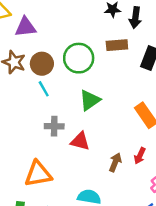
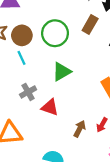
brown rectangle: (117, 45) -> (90, 25), turned -60
gray cross: (54, 126) -> (28, 92), turned -35

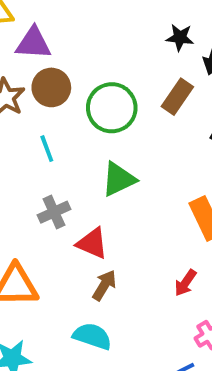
brown circle: (22, 35) -> (51, 87), moved
brown arrow: (80, 129) -> (104, 285), moved

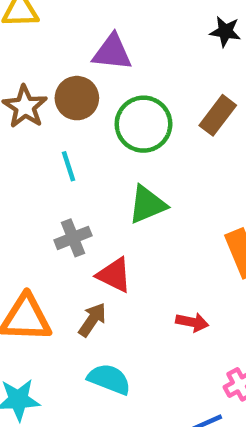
black star: (180, 38) -> (225, 31), moved
purple triangle: (33, 43) -> (112, 52), moved
red arrow: (185, 283) -> (192, 322), moved, turned -116
brown arrow: (104, 285) -> (92, 320), moved

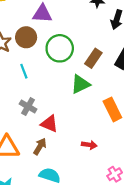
brown rectangle: (218, 115) -> (93, 58), moved
green triangle: (147, 205) -> (80, 84), moved
gray cross: (73, 238) -> (28, 106), turned -35

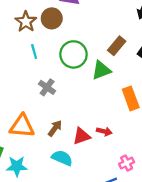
green circle: (60, 48) -> (73, 54), moved
cyan line: (24, 71) -> (34, 51), moved
red triangle: (49, 124) -> (82, 136), moved, turned -48

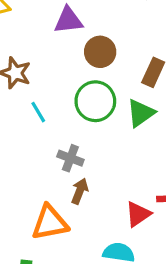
brown circle: (52, 18) -> (100, 52), moved
brown arrow: (55, 128) -> (80, 191), moved

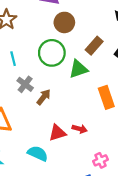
cyan line: (38, 112) -> (13, 59), moved
brown arrow: (80, 191) -> (44, 97), moved

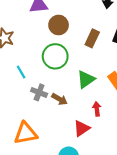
green triangle: (78, 69) -> (86, 79), moved
brown arrow: (44, 97) -> (60, 99), turned 98
red arrow: (80, 129) -> (97, 109), moved, turned -96

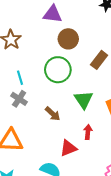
green triangle: (86, 79) -> (84, 100), turned -42
gray cross: (39, 92) -> (19, 99), moved

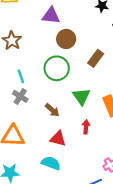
red triangle: (68, 148) -> (58, 139), moved, turned 36

